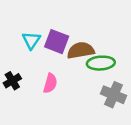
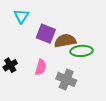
cyan triangle: (31, 40) -> (21, 16), moved
gray cross: (114, 95) -> (66, 79), moved

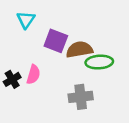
pink semicircle: (41, 67) -> (33, 74), moved
gray cross: (66, 79) -> (81, 97), turned -30

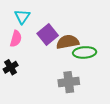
purple square: (56, 41) -> (48, 34), turned 30
pink semicircle: (33, 74) -> (16, 39), moved

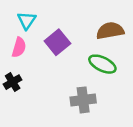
brown semicircle: (68, 42) -> (110, 31), moved
green ellipse: (85, 52) -> (102, 64), turned 30

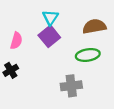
cyan triangle: (27, 20) -> (50, 18), moved
green ellipse: (102, 64) -> (88, 55), turned -35

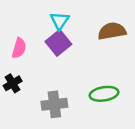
green ellipse: (88, 55) -> (104, 94), moved
gray cross: (71, 86) -> (54, 104), moved

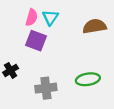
purple square: (58, 43) -> (36, 41), moved, turned -30
pink semicircle: (19, 48) -> (32, 17), moved

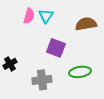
purple square: (36, 41) -> (56, 48), moved

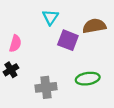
pink semicircle: (29, 16) -> (15, 44), moved
purple square: (56, 48) -> (68, 40), moved

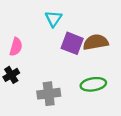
brown semicircle: (94, 26) -> (96, 42), moved

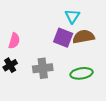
cyan triangle: (53, 19) -> (72, 16), moved
gray cross: (49, 94) -> (43, 68), moved

